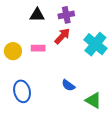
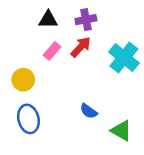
pink rectangle: (38, 48) -> (52, 51), moved, turned -48
yellow circle: (13, 51) -> (23, 80), moved

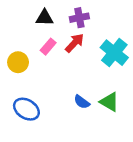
yellow circle: (23, 80) -> (18, 62), moved
blue ellipse: (28, 119) -> (26, 109), turned -45
green triangle: (121, 131) -> (109, 102), moved

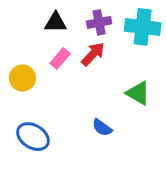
cyan cross: (114, 53) -> (143, 27), moved, turned -32
green triangle: (109, 102) -> (138, 93), moved

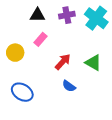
cyan cross: (143, 27) -> (96, 18), turned 30
red arrow: (93, 54) -> (63, 62), moved

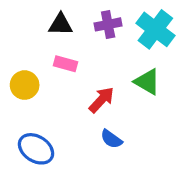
pink rectangle: (40, 39) -> (65, 64), turned 64
green triangle: (93, 63) -> (147, 82), moved

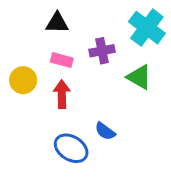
purple cross: (108, 24) -> (102, 51), moved
red arrow: (101, 100) -> (62, 94), moved, turned -44
blue ellipse: (36, 149) -> (71, 148), moved

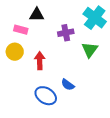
pink rectangle: (62, 60) -> (21, 30), moved
green triangle: (139, 77) -> (90, 50), turned 36

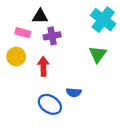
purple cross: (66, 33) -> (52, 36), moved
blue semicircle: (68, 85) -> (74, 92), turned -32

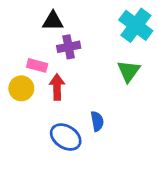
pink rectangle: (23, 33) -> (37, 65), moved
yellow circle: (16, 57) -> (21, 88), moved
blue semicircle: (74, 92) -> (97, 121), turned -104

